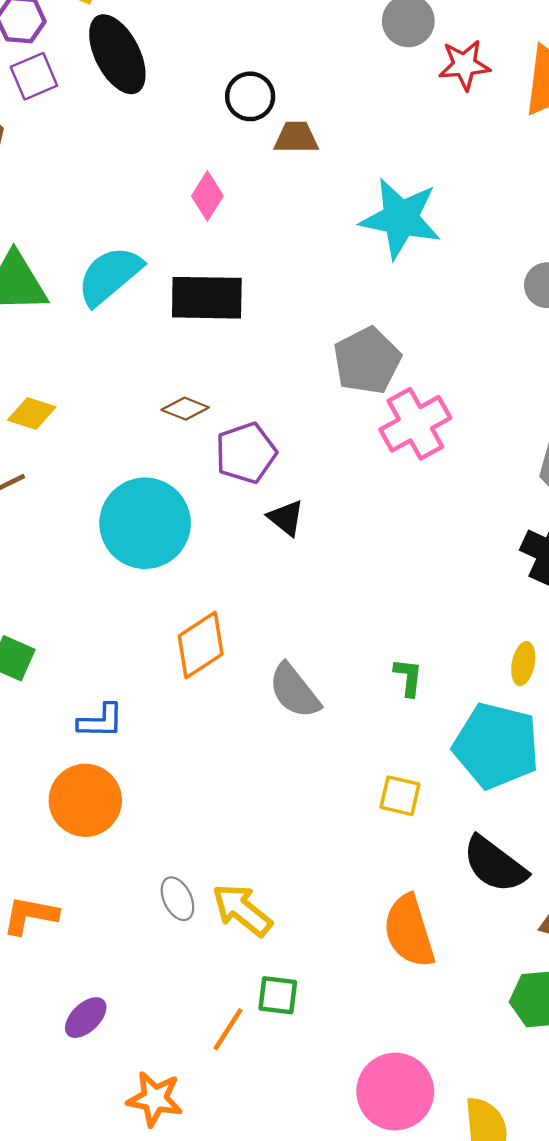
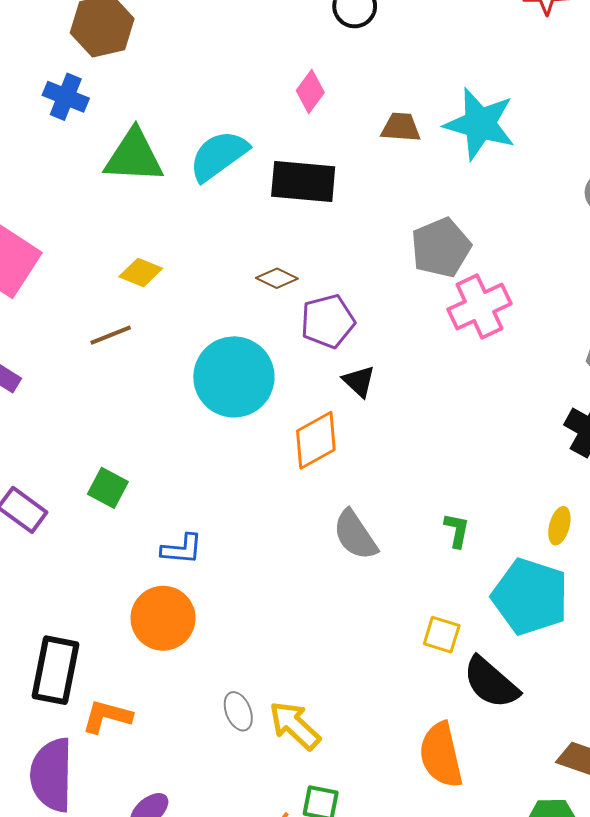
brown trapezoid: (296, 138) -> (401, 127), moved
orange diamond: (201, 645) -> (316, 440), moved
black semicircle: (495, 864) -> (491, 683), moved

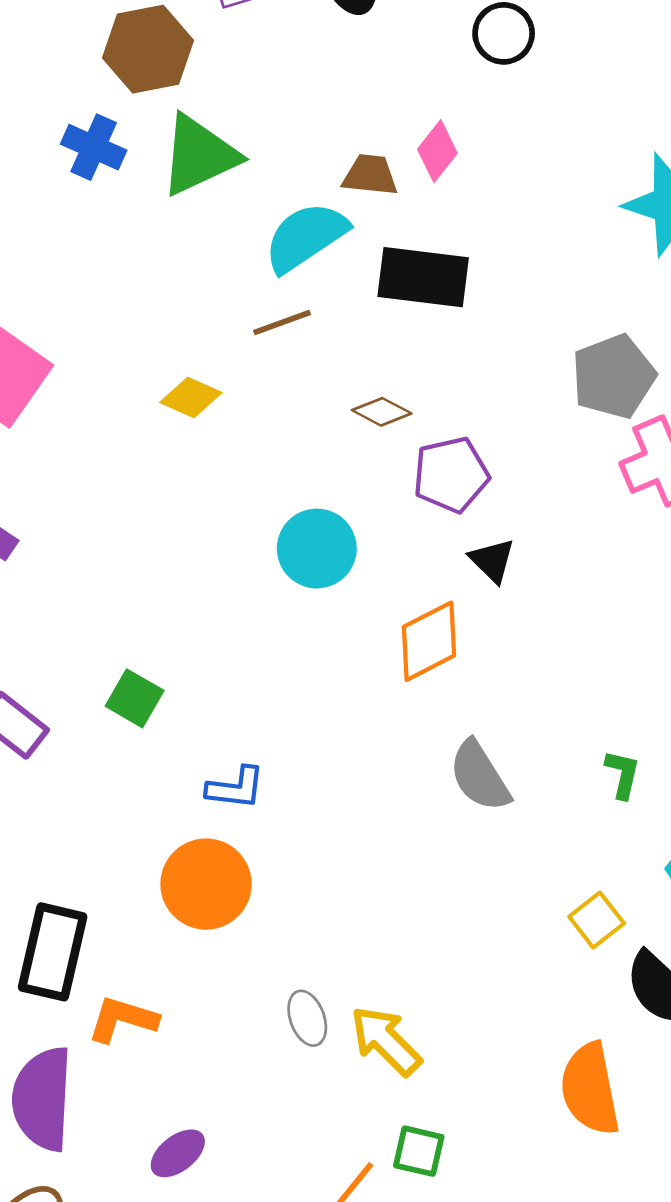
brown trapezoid: (401, 127) -> (370, 175), moved
green triangle: (134, 156) -> (199, 155), moved, turned -30
brown line: (111, 335) -> (282, 323), moved
cyan circle: (234, 377) -> (317, 549), size x0.7
yellow square: (442, 635) -> (597, 920), turned 33

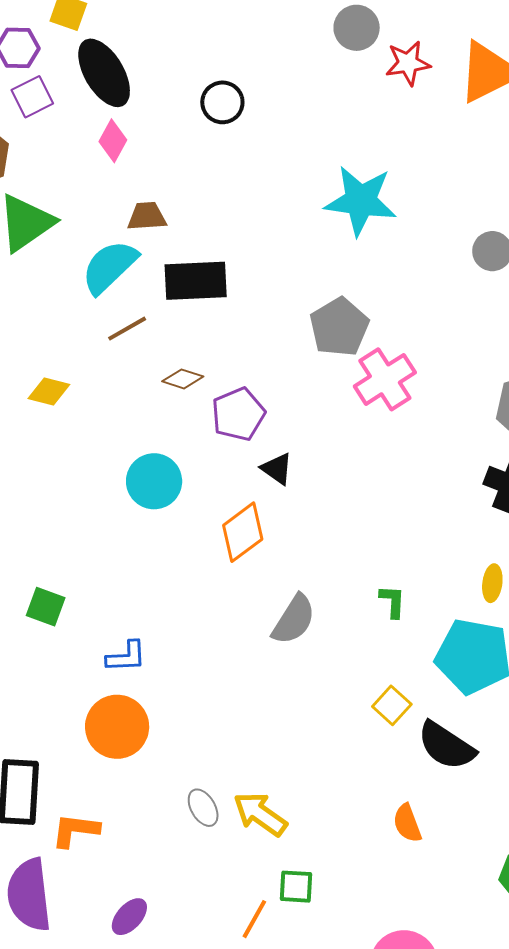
pink diamond: (437, 151) -> (113, 141), moved
brown line: (282, 323) -> (127, 329), moved
gray semicircle: (480, 776) -> (294, 620), turned -106
orange semicircle: (590, 1089) -> (407, 823), size x0.6

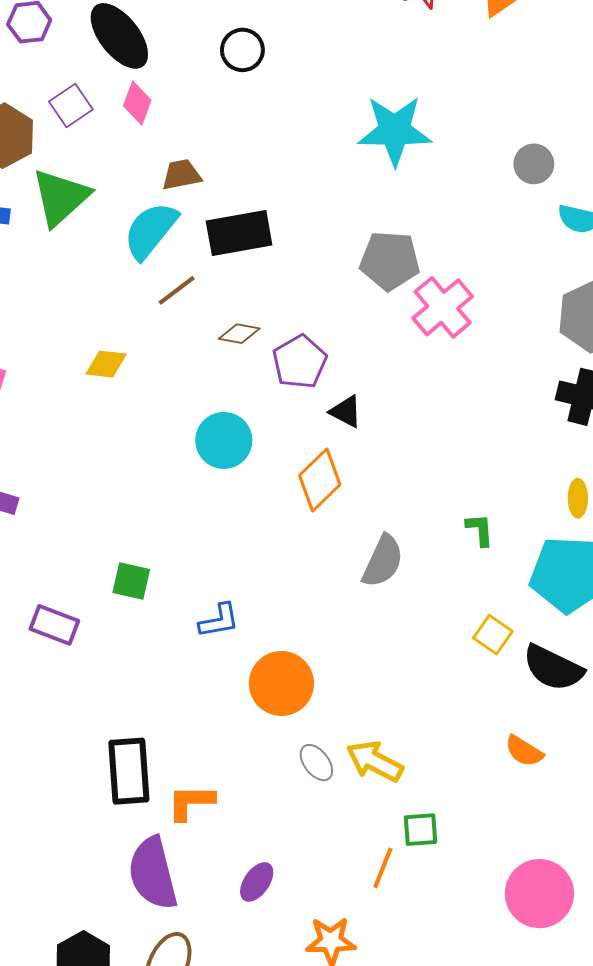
purple square: (32, 97) -> (71, 105), moved
gray pentagon: (339, 327) -> (390, 261), turned -30
orange circle: (117, 727) -> (281, 683), moved
orange semicircle: (407, 823) -> (524, 751), turned -30

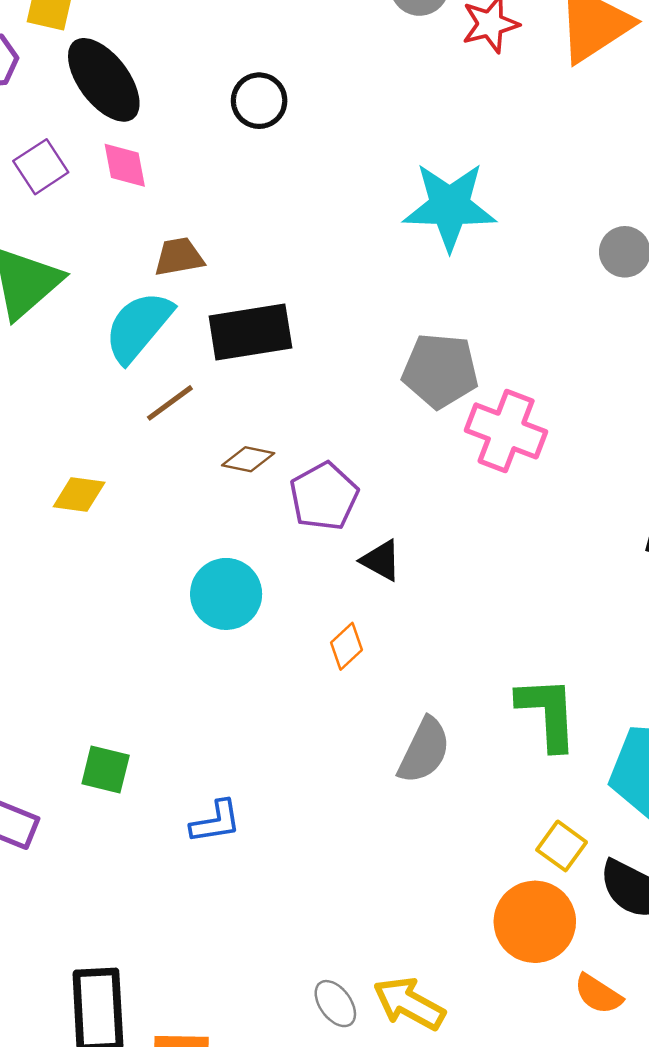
pink diamond: (137, 103) -> (125, 165), turned -33
pink cross: (443, 307) -> (506, 431), turned -30
orange diamond: (320, 480) -> (346, 646), size x0.6
green L-shape: (480, 530) -> (548, 713), size x1.8
orange circle: (281, 683) -> (535, 922), moved

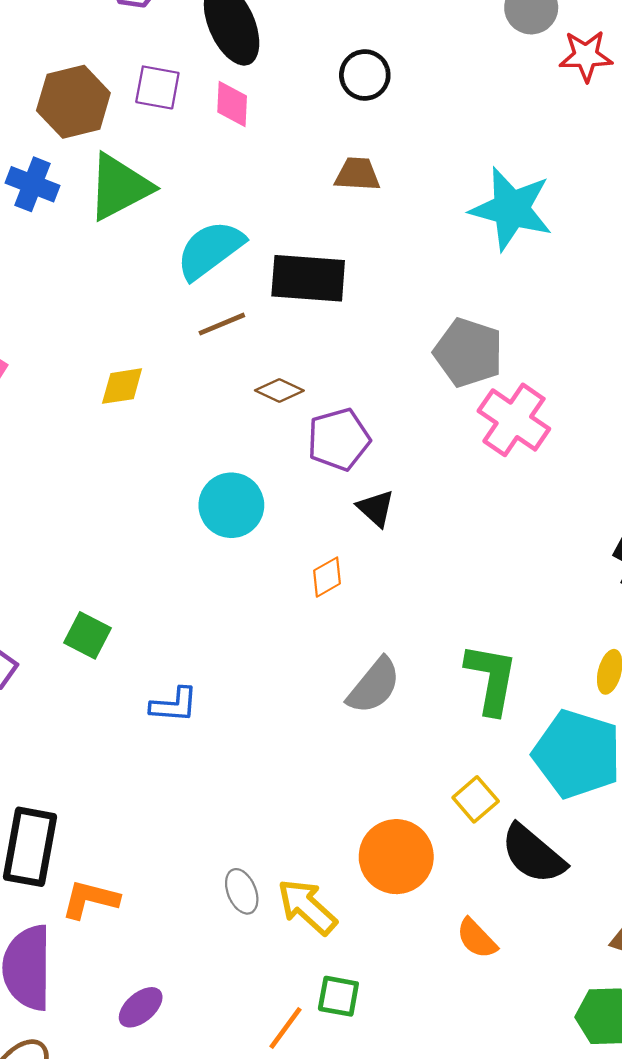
purple square: (41, 167) -> (157, 87), turned 30
brown trapezoid: (179, 257) -> (357, 174), moved
yellow diamond: (79, 495) -> (122, 386), turned -30
orange circle: (535, 922) -> (396, 857), moved

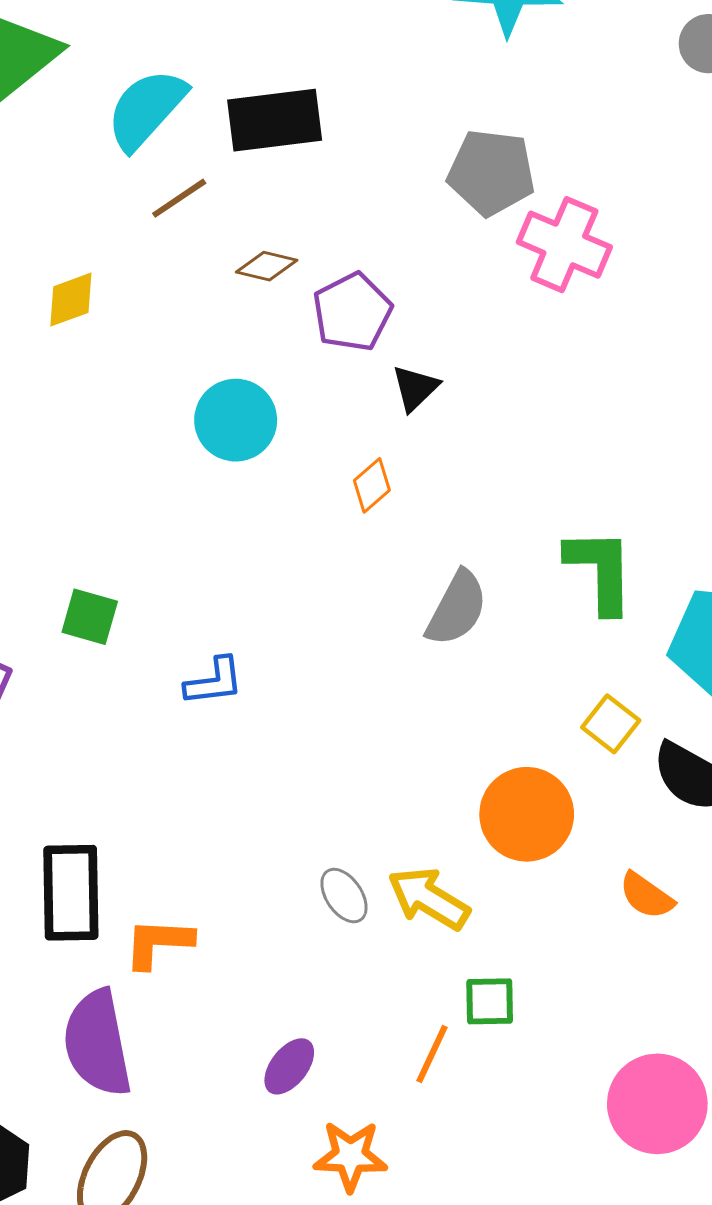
black triangle: (376, 508) -> (415, 388), turned 45
purple ellipse: (141, 1007) -> (289, 1066), moved

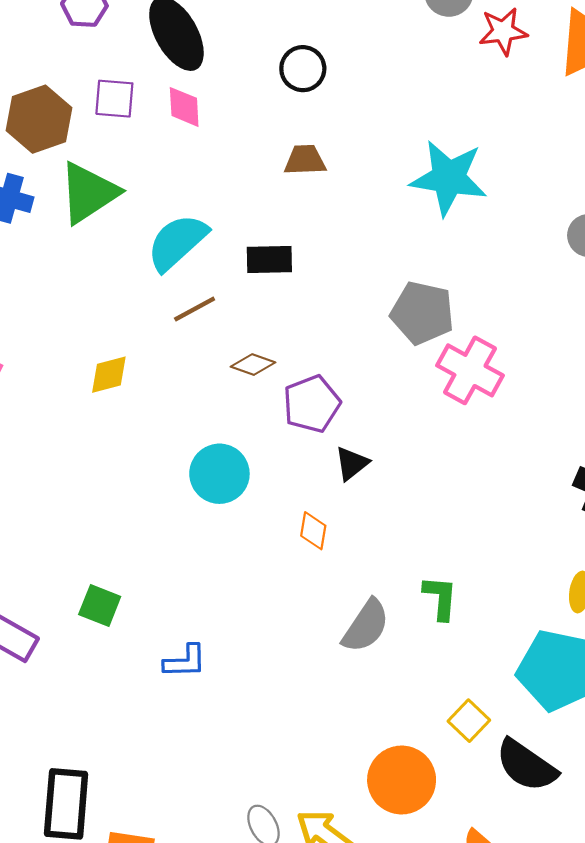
black rectangle: (275, 120) -> (269, 259), size x0.7
orange diamond: (372, 485) -> (313, 531), turned -45
green L-shape: (600, 571) -> (440, 598), moved, size x0.7

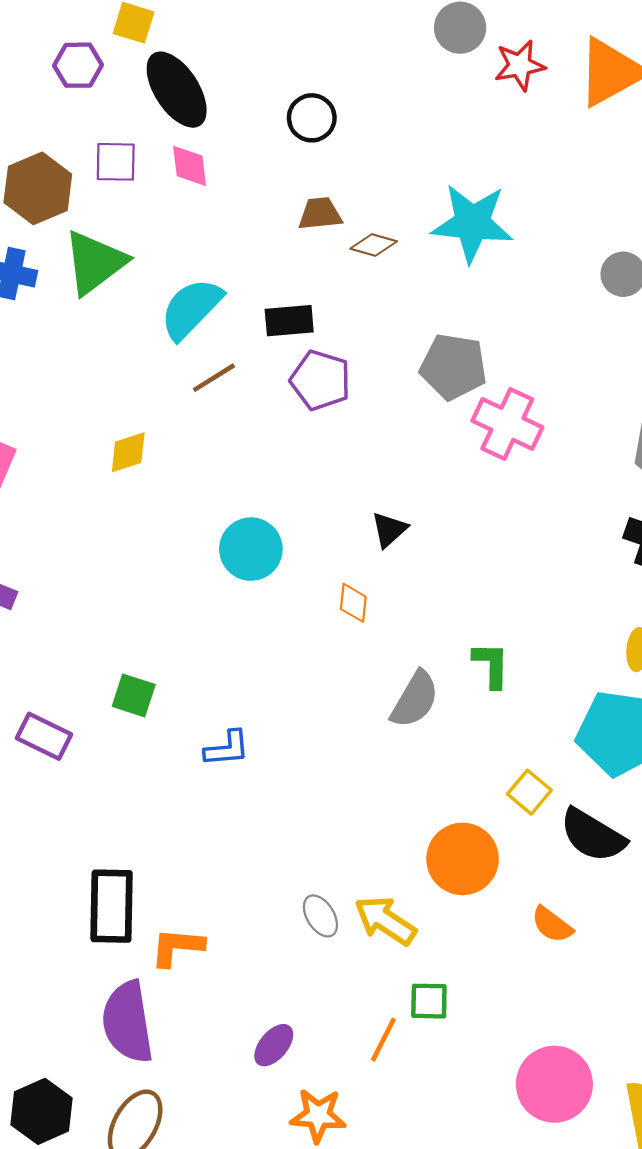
brown diamond: (253, 365) -> (374, 245), moved
purple pentagon: (312, 404) -> (320, 380), moved, turned -30

